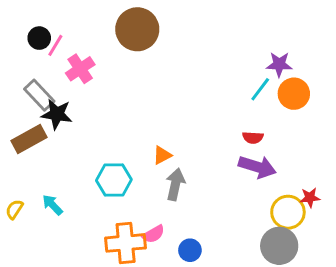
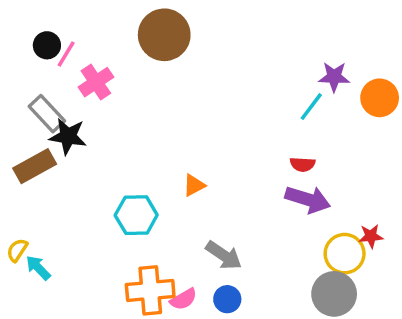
orange circle: (294, 94) -> (380, 98), moved
gray arrow: (175, 184) -> (224, 255), moved, turned 112
cyan arrow: (52, 205) -> (38, 268), moved
pink semicircle: (153, 234) -> (183, 299), moved

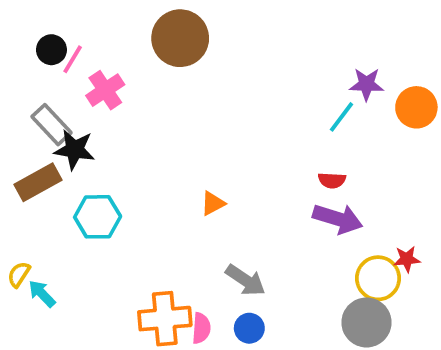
cyan hexagon: (136, 215) -> (98, 217), moved
pink semicircle: (183, 299) -> (201, 328), turned -56

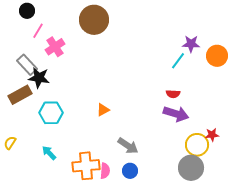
black circle: (51, 50) -> (27, 11), moved
orange triangle: (213, 203) -> (103, 110), moved
cyan arrow: (42, 294) -> (49, 153), moved

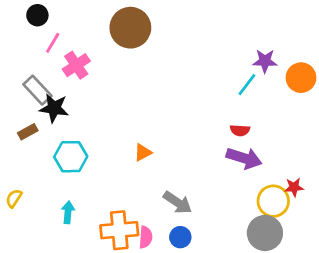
brown rectangle: (20, 95) -> (28, 132), size x0.6
cyan arrow: (49, 153) -> (68, 212), turned 49

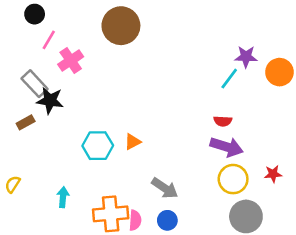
cyan hexagon: (71, 157) -> (98, 146), moved
yellow circle: (273, 201) -> (233, 179), moved

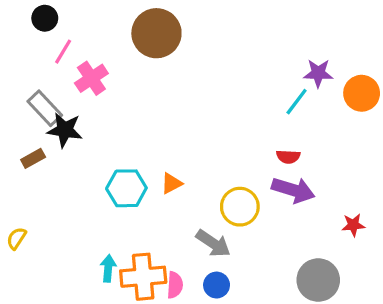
yellow circle: (233, 179) -> (240, 207), moved
cyan arrow: (63, 197) -> (108, 268), moved

